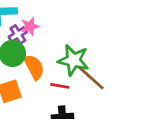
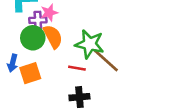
purple cross: (18, 34) -> (38, 20), turned 30
orange semicircle: (34, 67) -> (53, 37), moved

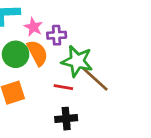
pink star: (49, 13) -> (33, 27), turned -30
purple cross: (38, 20) -> (57, 35), moved

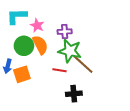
purple cross: (57, 35) -> (65, 32), moved
black cross: (66, 119) -> (74, 94), moved

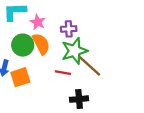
green star: (70, 51) -> (74, 51), turned -30

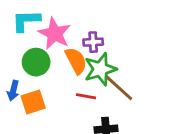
pink star: (38, 22) -> (55, 34), size x1.6
orange semicircle: (41, 44) -> (76, 61), moved

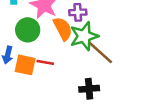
red line: (86, 96) -> (45, 62), moved
orange square: (33, 102) -> (25, 65), turned 30

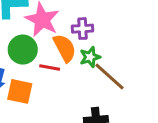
green star: (84, 36) -> (90, 57), size x0.6
red line: (45, 62) -> (50, 67), moved

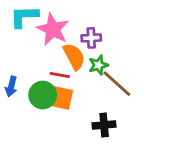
green circle: (23, 50) -> (43, 95), moved
orange square: (20, 91) -> (61, 98), moved

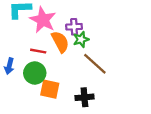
green star: (98, 65) -> (81, 39), moved
red line: (60, 75) -> (38, 51), moved
orange square: (61, 98) -> (50, 89), moved

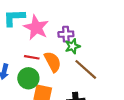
orange semicircle: (60, 42) -> (53, 62), moved

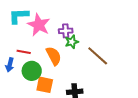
red line: (32, 57) -> (24, 52), moved
brown line: (86, 69) -> (98, 56), moved

